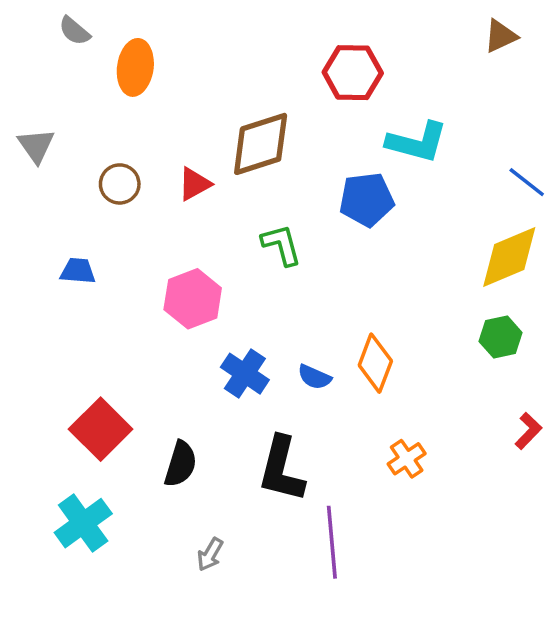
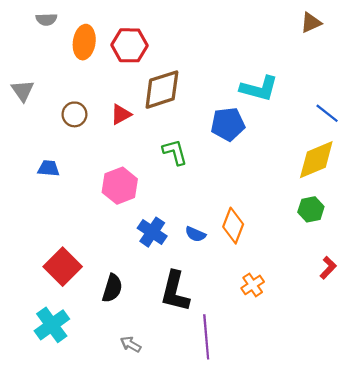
gray semicircle: (74, 31) -> (46, 19), turned -42
red hexagon: (353, 73) -> (130, 45), moved
gray arrow: (210, 554) -> (131, 344), turned 90

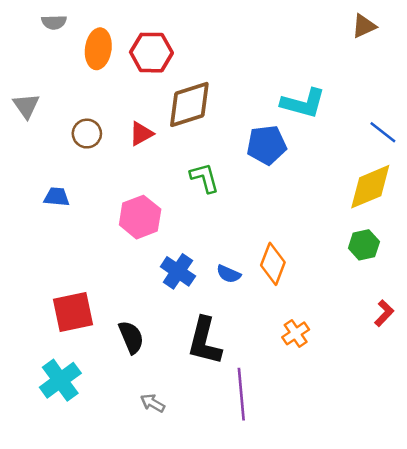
red square: (63, 267) -> (73, 312), turned 33
black semicircle: (112, 288) -> (131, 337), turned -40

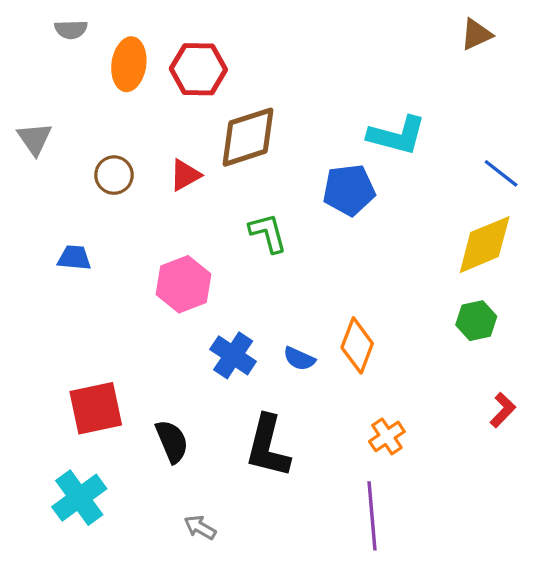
purple line: (241, 394) -> (372, 516), moved

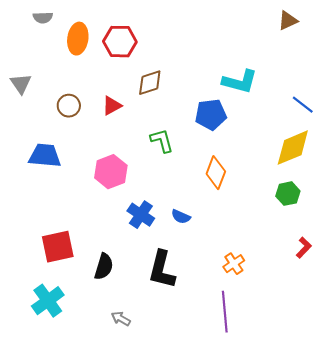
brown diamond: (248, 137) -> (150, 83), size x0.7
blue trapezoid: (74, 258) -> (45, 156), size x1.6
orange diamond: (357, 345) -> (216, 173), moved
black semicircle: (172, 441) -> (104, 267), turned 40

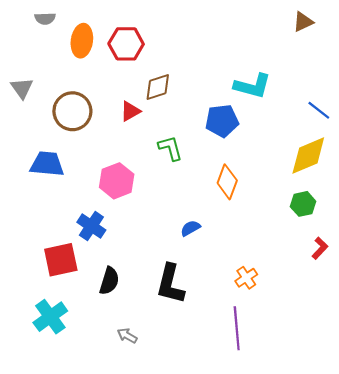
brown circle: (69, 106) -> (72, 111), size x1.6
red triangle: (112, 106) -> (130, 111), moved
blue cross: (141, 215) -> (91, 226), moved
blue semicircle: (181, 217) -> (190, 228), turned 126
red L-shape: (304, 248) -> (320, 248), moved

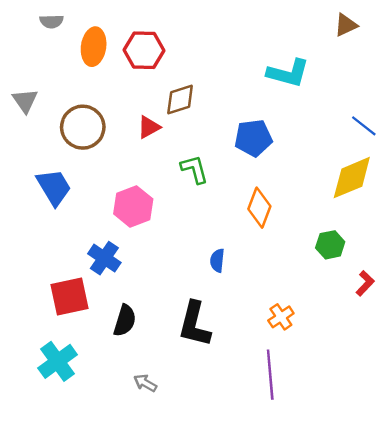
cyan L-shape: (253, 86) -> (288, 73), moved
blue trapezoid: (47, 164) -> (54, 187), turned 54
green hexagon: (303, 204) -> (330, 245), moved
blue semicircle: (190, 228) -> (217, 260), turned -54

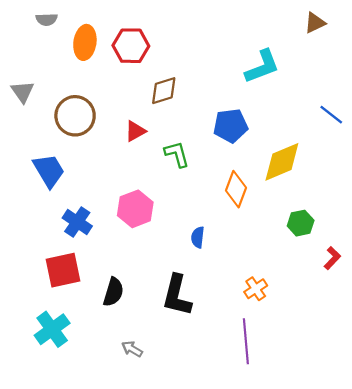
cyan L-shape: (288, 73) -> (262, 67), turned -36
red triangle: (149, 127) -> (135, 131), moved
yellow diamond: (352, 178) -> (282, 162), moved
pink hexagon: (133, 206) -> (135, 209), moved
blue cross: (104, 258) -> (77, 222), moved

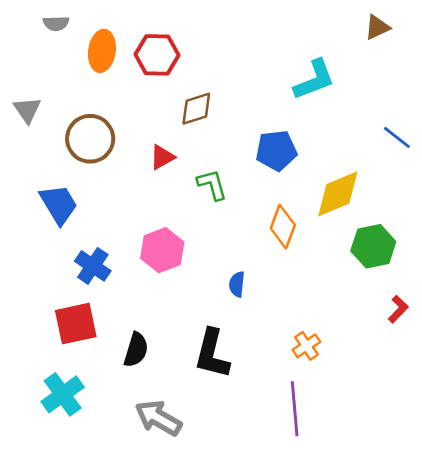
green hexagon: (301, 223) -> (373, 246), moved, size x1.4
gray arrow: (132, 349) -> (158, 418), size x1.8

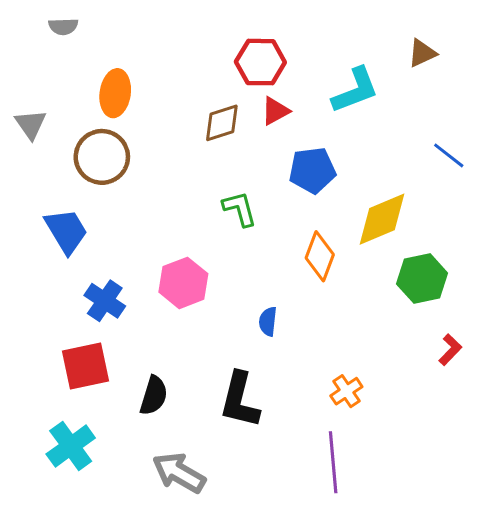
brown triangle: (377, 27) -> (422, 53), moved
orange ellipse: (102, 51) -> (115, 93), moved
red hexagon: (157, 55) -> (260, 62), moved
red triangle: (162, 157) -> (275, 111), moved

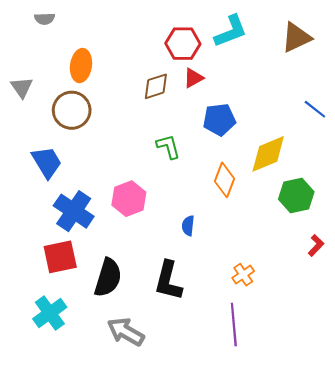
brown triangle: (422, 53) -> (296, 37), size x1.5
cyan L-shape: (355, 90) -> (231, 31), moved
blue cross: (105, 301) -> (74, 211), size x1.4
black semicircle: (154, 396) -> (108, 278), size x1.4

